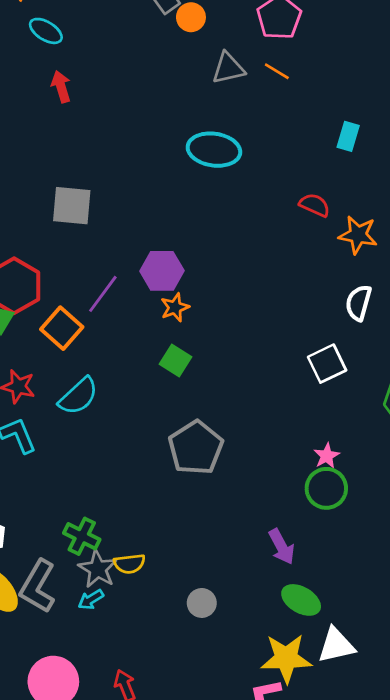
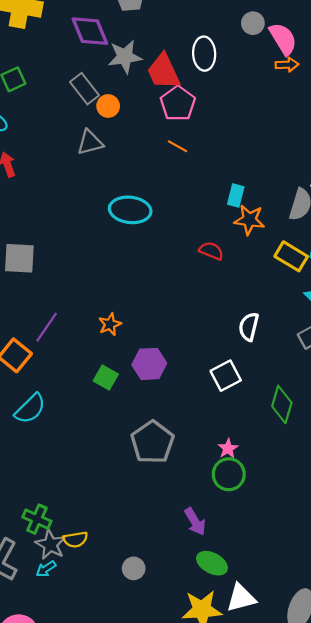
gray triangle: (228, 68) -> (90, 142), moved
orange star: (358, 235) -> (249, 220), moved
purple hexagon: (162, 271) -> (149, 364), moved
orange star: (175, 307) -> (110, 324), moved
gray pentagon: (196, 448) -> (152, 442), moved

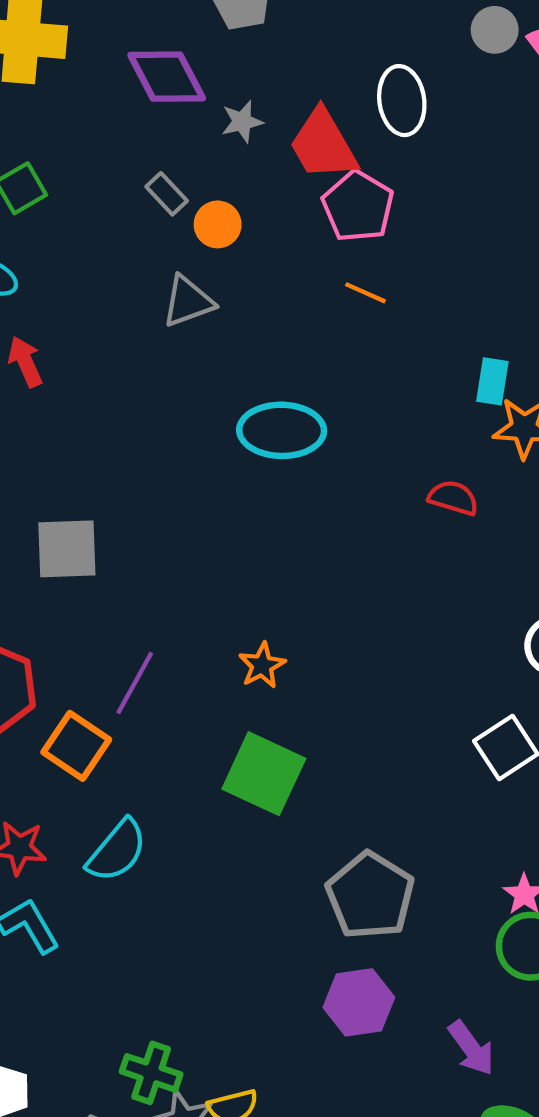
gray star: (125, 57) -> (242, 122), size x0.6
gray rectangle: (85, 89) -> (167, 194), size x0.7
purple hexagon: (149, 364) -> (359, 1002), moved
green square: (106, 378) -> (264, 774), size x1.6

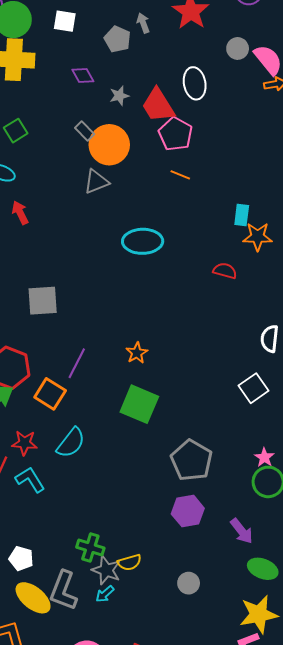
purple diamond: (167, 77) -> (83, 76), size x0.6
orange circle: (218, 224) -> (109, 145), size x1.8

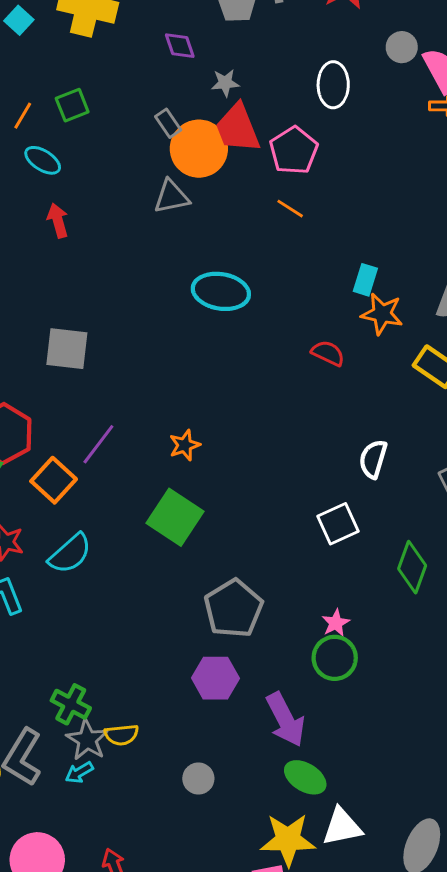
red trapezoid: (158, 105) -> (238, 128), moved
purple arrow: (242, 531) -> (285, 720), size x1.4

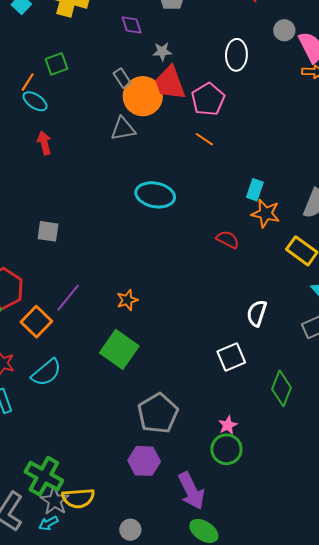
orange line: (23, 116) -> (28, 82), moved
gray square: (67, 349) -> (48, 231), size x0.7
green cross: (71, 704) -> (44, 476), size x1.4
yellow semicircle: (121, 735) -> (78, 498), size x1.4

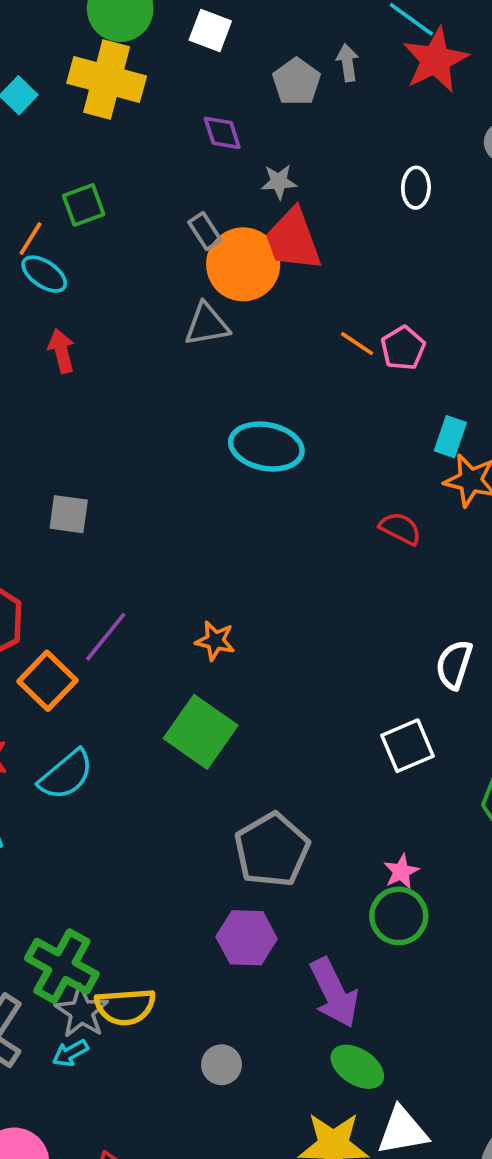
white ellipse: (236, 55) -> (416, 188), size x0.7
pink pentagon: (208, 99) -> (403, 348), moved, size x0.7
orange star: (127, 300) -> (215, 641), turned 30

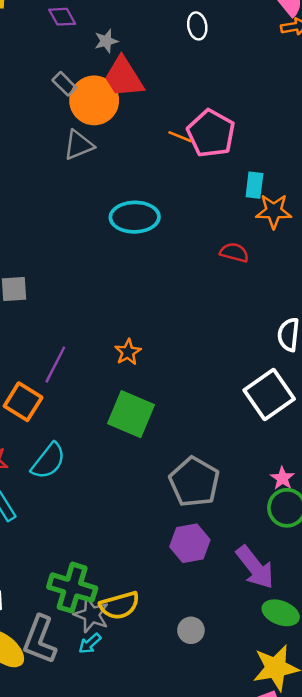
pink pentagon: (403, 348) -> (211, 133), size x1.6
orange star: (215, 641) -> (128, 352), turned -30
white square: (407, 746) -> (269, 394), size x1.4

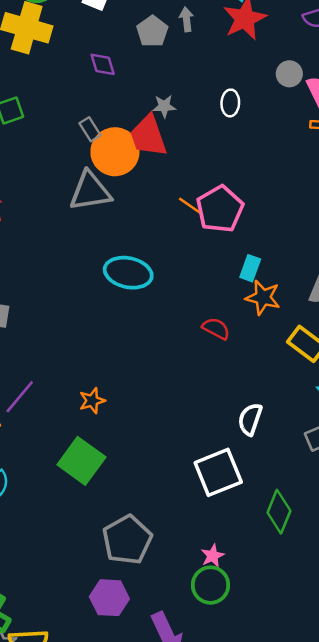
gray star: (106, 41) -> (164, 106), moved
gray triangle: (79, 145) -> (90, 191), size x1.4

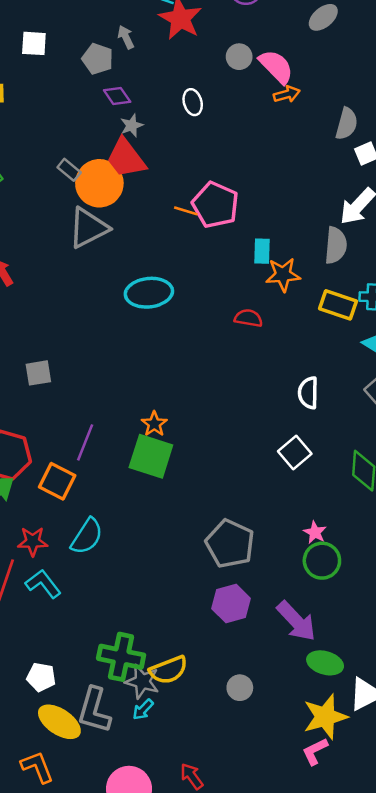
purple diamond: (103, 64) -> (117, 96), moved
green square: (81, 461) -> (151, 456), moved
white square: (218, 472) -> (295, 453), size x0.7

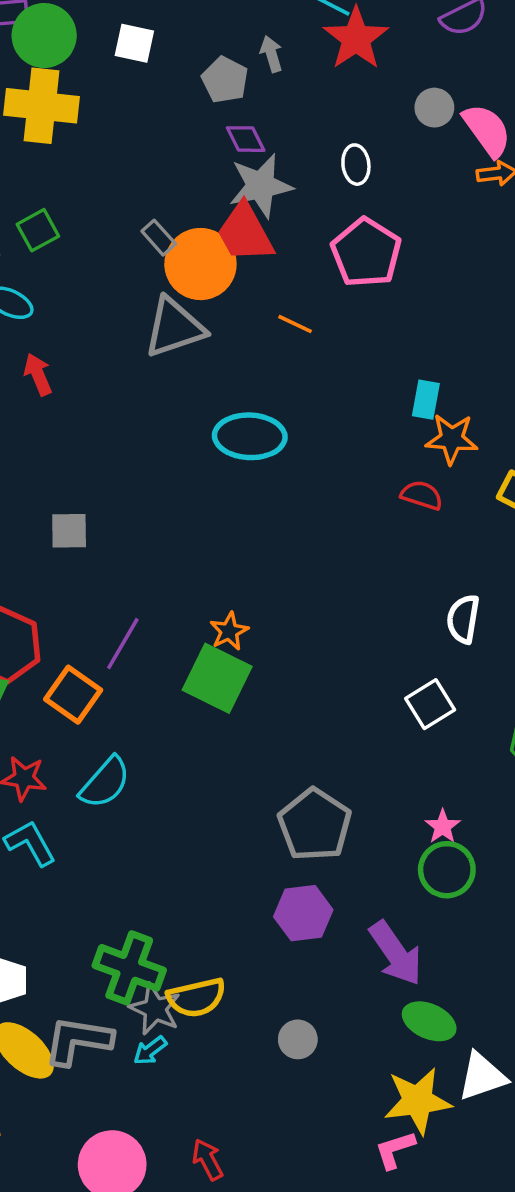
gray star: (132, 125) -> (261, 186), size x1.8
pink pentagon: (215, 205) -> (366, 253), moved
orange line: (186, 211) -> (295, 324), moved
red semicircle: (248, 318) -> (422, 495), moved
gray L-shape: (94, 710) -> (78, 1041), turned 75

